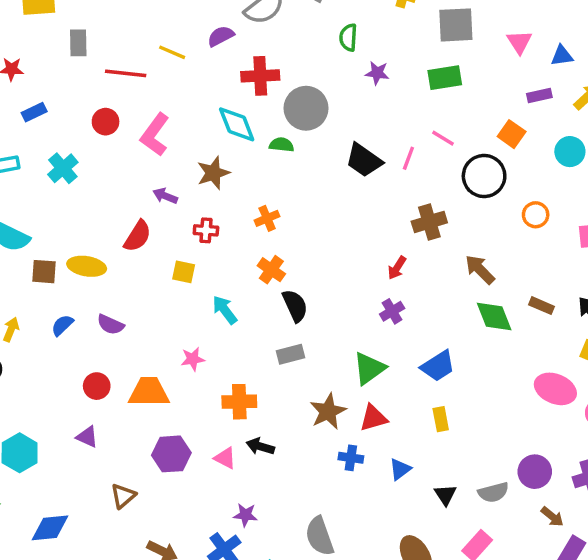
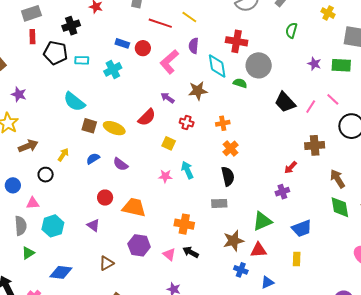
purple semicircle: (221, 36) -> (194, 46), moved, turned -70
purple star: (377, 73) -> (314, 64), moved
blue rectangle: (34, 112) -> (122, 43), moved, turned 32
orange cross: (271, 270) -> (231, 148), moved
pink star: (193, 359) -> (165, 176), moved

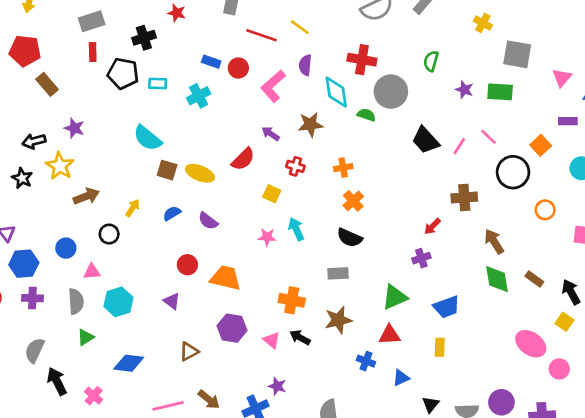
green semicircle: (291, 30) -> (431, 61), moved
black semicircle: (228, 176) -> (350, 238), turned 126
brown star: (234, 241) -> (338, 320), moved

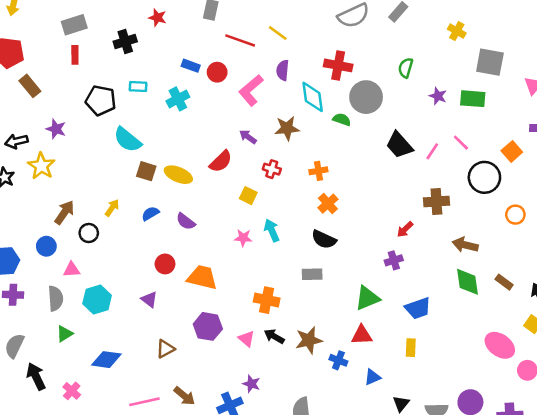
black pentagon: (123, 74) -> (101, 100), moved
brown arrow: (86, 196) -> (64, 212), moved, turned -35
brown arrow: (494, 242) -> (465, 245), turned -45
brown star: (338, 320) -> (309, 340), moved

